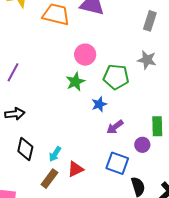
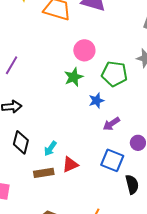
brown rectangle: (49, 179) -> (44, 173), turned 42

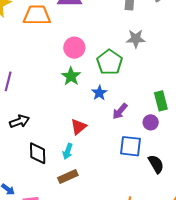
green pentagon: (114, 74) -> (110, 62), turned -30
red triangle: (70, 164) -> (79, 127), moved

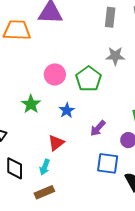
pink circle: (74, 48) -> (55, 74), moved
green star: (71, 76) -> (31, 104), moved
blue star: (99, 93) -> (67, 110), moved

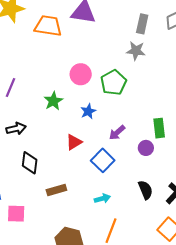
gray star: (115, 56) -> (136, 51), moved
blue square: (108, 163) -> (103, 160), moved, turned 30
cyan arrow: (45, 167) -> (102, 198), moved, turned -133

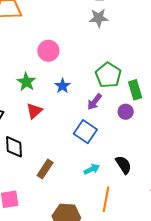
green pentagon: (114, 83) -> (108, 75), moved
red triangle: (74, 142) -> (34, 111), moved
brown rectangle: (56, 190) -> (45, 169), turned -30
black semicircle: (145, 190) -> (123, 165), moved

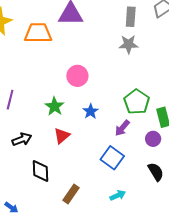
black semicircle: (123, 165) -> (156, 172), moved

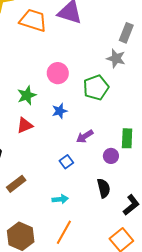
green pentagon: (137, 102) -> (96, 88), moved
blue square: (112, 158) -> (66, 162), size x0.6

